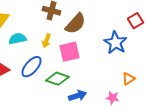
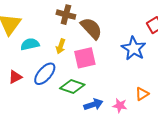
brown semicircle: (75, 24) -> (91, 28), turned -85
orange triangle: (128, 79) -> (142, 94), moved
pink star: (112, 98) -> (120, 106), moved

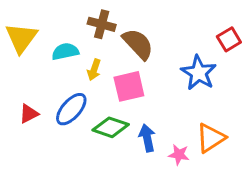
cyan semicircle: (30, 44) -> (65, 52), moved
orange triangle: (142, 94) -> (211, 138), size x1.5
blue arrow: (93, 104) -> (147, 138), moved, turned -84

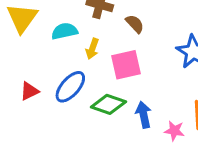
brown semicircle: (138, 44) -> (135, 24), size x0.6

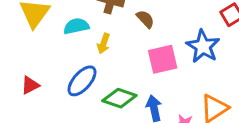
pink square: (126, 65) -> (163, 59), moved
red triangle: (29, 91) -> (30, 85), moved

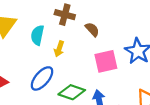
cyan semicircle: (76, 26) -> (37, 35), turned -66

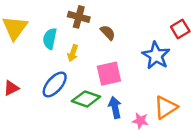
pink square: (106, 61) -> (109, 74), moved

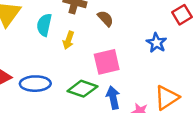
blue star: (156, 56) -> (156, 43), size x0.7
blue ellipse: (55, 84) -> (35, 84), moved, turned 48

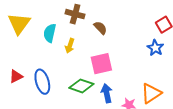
blue star: (156, 43) -> (155, 48), moved
blue ellipse: (35, 84) -> (42, 82), turned 75

